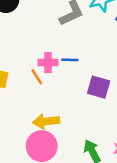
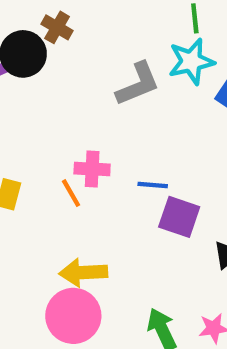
blue line: (70, 60) -> (153, 185), moved

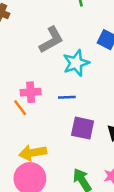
cyan star: (191, 61) -> (76, 63), moved
purple square: (179, 217) -> (83, 128), moved

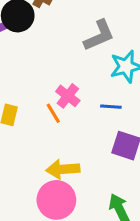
pink cross: (31, 92) -> (68, 96), turned 36

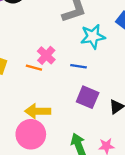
orange line: (53, 113) -> (34, 68), turned -49

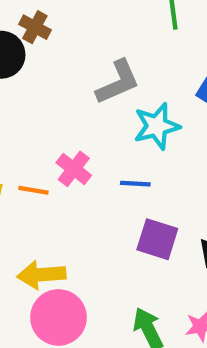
orange line: (34, 68) -> (33, 190), moved
yellow arrow: (38, 111) -> (41, 275), moved

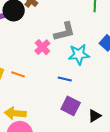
pink cross: (74, 169) -> (42, 47), moved

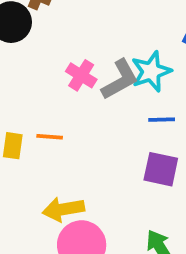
gray L-shape: (64, 32) -> (120, 80), moved
blue line: (65, 79) -> (162, 120), moved

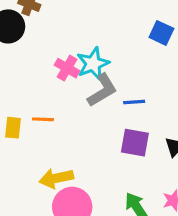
cyan star: (151, 71) -> (93, 64), moved
gray L-shape: (120, 80) -> (102, 90), moved

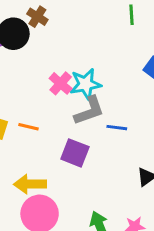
purple square: (135, 143) -> (75, 153), moved

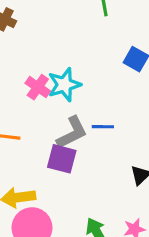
gray L-shape: (89, 111) -> (72, 133), moved

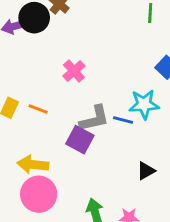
cyan star: (64, 85) -> (144, 104), moved

